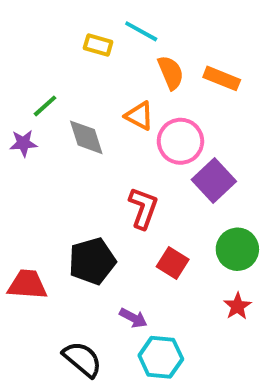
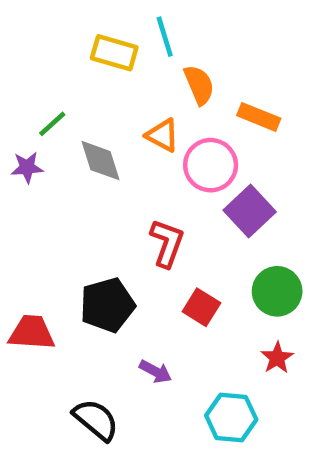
cyan line: (141, 31) -> (165, 37), turned 44
yellow rectangle: (98, 45) -> (114, 53), size x1.4
orange rectangle: (222, 78) -> (259, 117), moved
cyan hexagon: (161, 357) -> (231, 417), moved

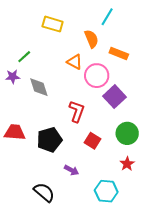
cyan line: (165, 37) -> (107, 17), moved, turned 48
gray diamond: (100, 161) -> (39, 87), moved
red trapezoid: (32, 333) -> (15, 132), moved

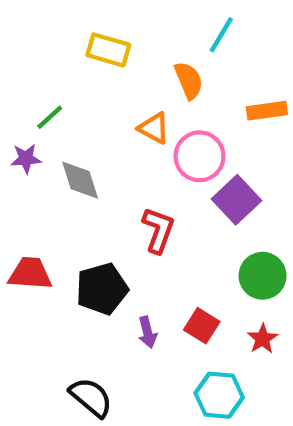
orange rectangle: (119, 54) -> (267, 111), moved, turned -30
red square: (92, 141) -> (202, 326), moved
purple arrow: (71, 170) -> (147, 332), moved, turned 48

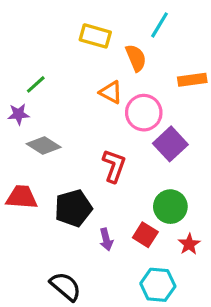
yellow rectangle: (108, 50) -> (95, 36), moved
gray diamond: (80, 180) -> (44, 146), moved, turned -40
green circle: (263, 276) -> (170, 207), moved

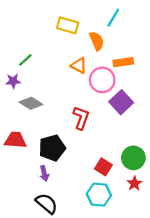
orange rectangle: (192, 80) -> (123, 62), moved
green circle: (170, 207) -> (133, 158), moved
purple arrow: (106, 239) -> (44, 173), moved
red star: (189, 244) -> (135, 183), moved
cyan hexagon: (158, 285) -> (99, 195), moved

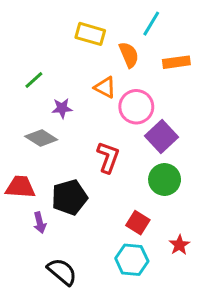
orange rectangle: (123, 62) -> (176, 62), moved
purple star: (13, 81) -> (62, 108), moved
green circle: (133, 158) -> (165, 180), moved
purple arrow: (44, 173) -> (40, 223), moved

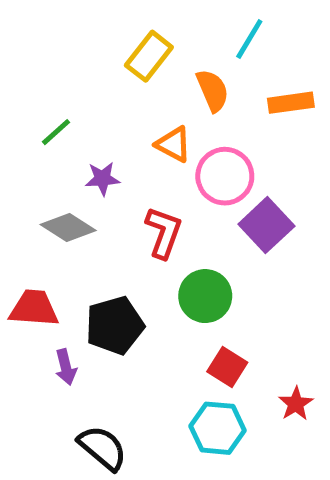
yellow rectangle: (90, 34) -> (149, 56), turned -68
red L-shape: (108, 157) -> (164, 232), moved
green circle: (165, 180) -> (205, 296), moved

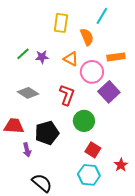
yellow rectangle: (149, 56) -> (61, 23), turned -30
orange rectangle: (291, 103) -> (116, 57), moved
purple star: (102, 179) -> (42, 57), moved

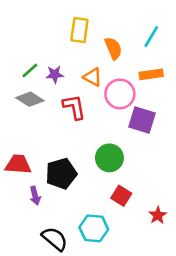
cyan line: (102, 16) -> (151, 37), moved
purple square: (109, 92) -> (142, 120), turned -30
gray diamond: (28, 93) -> (30, 99), moved
red L-shape: (67, 95) -> (74, 107), moved, turned -30
cyan hexagon: (89, 175) -> (94, 228), moved

